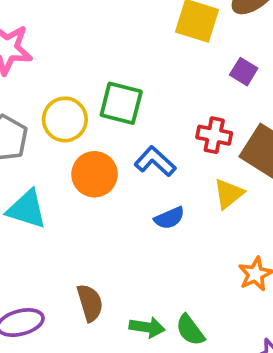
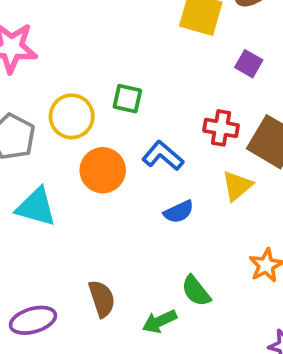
green square: (121, 103) -> (127, 99), size x0.7
green arrow: (147, 327) -> (160, 321), turned 148
green semicircle: (190, 330) -> (196, 291), moved

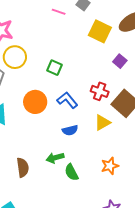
yellow circle: (72, 116) -> (15, 57), moved
green arrow: (160, 321) -> (55, 158), moved

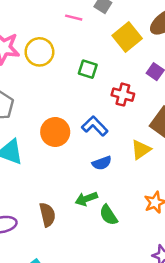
yellow square: (100, 31) -> (127, 37), turned 30
yellow circle: (15, 57) -> (39, 52), moved
green square: (54, 68) -> (88, 69), moved
red cross: (100, 91) -> (123, 95), moved

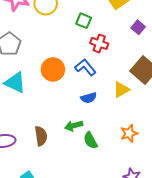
red cross: (123, 95) -> (99, 43), moved

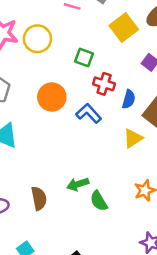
orange circle: (53, 69) -> (52, 97), moved
blue semicircle: (89, 98) -> (129, 99), moved, turned -56

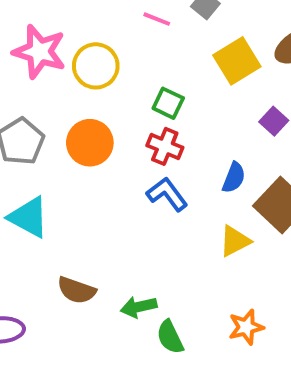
red cross: (104, 84) -> (165, 146), moved
orange circle: (52, 97) -> (90, 143), moved
brown semicircle: (39, 198) -> (77, 290), moved, turned 115

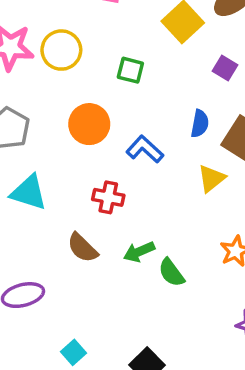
orange circle: (90, 143) -> (89, 124), moved
red cross: (165, 146) -> (108, 197), moved
brown semicircle: (77, 290) -> (82, 248), turned 36

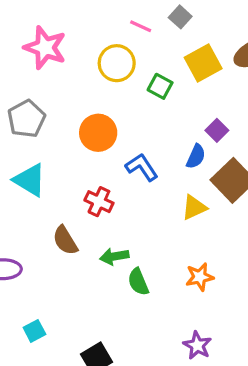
yellow circle: (61, 50) -> (117, 63), moved
purple square: (225, 68) -> (217, 130), moved
green square: (130, 70) -> (160, 86), moved

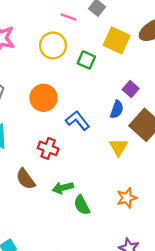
yellow square: (203, 63) -> (117, 40), turned -32
yellow triangle: (194, 207) -> (119, 147), turned -30

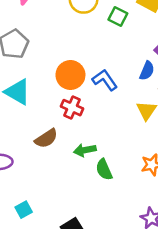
orange circle: (44, 98) -> (70, 75), moved
brown semicircle: (26, 179) -> (46, 138), turned -90

